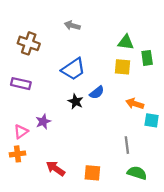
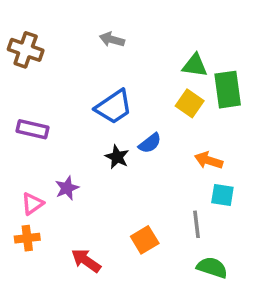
brown cross: (29, 43) -> (26, 50), moved
green rectangle: (147, 58) -> (228, 90), size x1.5
yellow square: (122, 67) -> (190, 103), turned 30
cyan square: (152, 120) -> (222, 195), moved
orange square: (92, 173) -> (145, 240), moved, turned -36

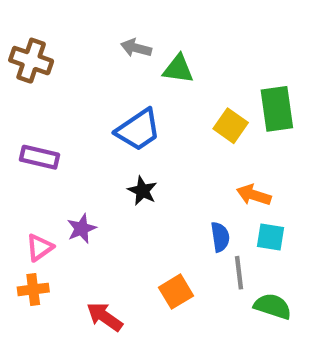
green triangle: (195, 65) -> (178, 69), moved
blue semicircle: (150, 143) -> (220, 237), moved, turned -60
green semicircle: (212, 267) -> (273, 306), moved

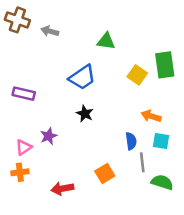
gray arrow: (136, 48) -> (50, 31), moved
brown cross: (31, 61) -> (17, 20), moved
red arrow: (105, 317) -> (62, 189), turned -45

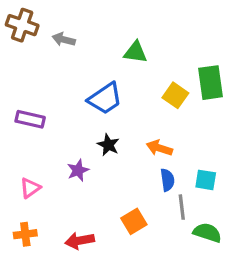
orange arrow: (151, 116) -> (159, 148), moved
purple star: (49, 136) -> (78, 170), moved
orange cross: (20, 172) -> (25, 234), moved

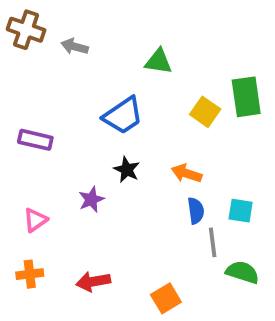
orange square: (134, 221) -> (166, 298), moved

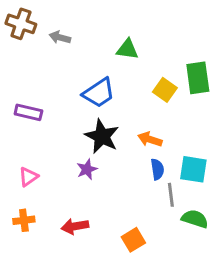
black star: (127, 170) -> (102, 136), size x1.6
purple star: (91, 199) -> (87, 169), moved
cyan square: (241, 211) -> (193, 169), size x1.4

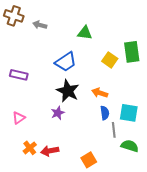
orange cross: (24, 220) -> (30, 148), moved, turned -32

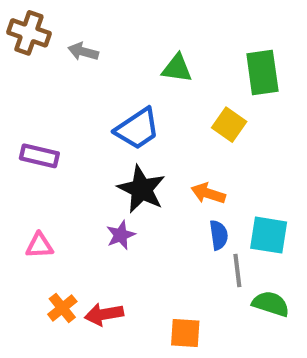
green rectangle: (132, 52) -> (262, 72), moved
pink triangle: (19, 118) -> (39, 245), turned 32
orange square: (89, 160) -> (185, 333), turned 35

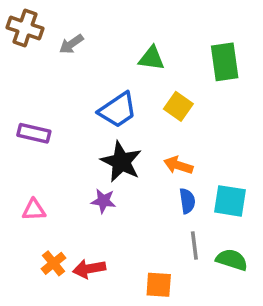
gray arrow: (83, 52) -> (71, 44), turned -50
yellow square: (229, 125) -> (178, 106), moved
purple star: (121, 235) -> (103, 201), turned 30
gray line: (237, 270) -> (194, 246), moved

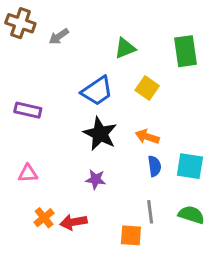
green triangle: (152, 58) -> (125, 48), turned -30
purple star: (103, 201) -> (96, 179), moved
gray line: (194, 246) -> (150, 212), moved

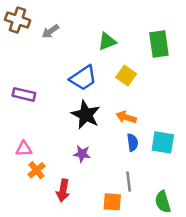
green semicircle: (191, 215) -> (163, 202), moved, turned -125
orange cross: (44, 218) -> (36, 170), moved
red arrow: (74, 222) -> (63, 190), turned -70

